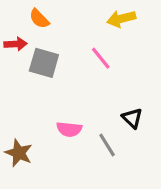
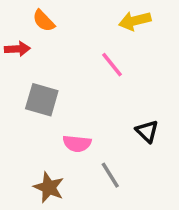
gray square: (44, 63) -> (42, 100), moved
gray line: (107, 145) -> (110, 175), moved
brown star: (19, 153) -> (49, 187), moved

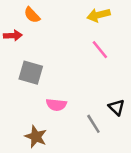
pink line: (112, 65) -> (100, 50), moved
black triangle: (147, 131) -> (116, 107), moved
gray line: (110, 175) -> (93, 124), moved

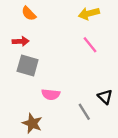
red arrow: (13, 36) -> (21, 41), moved

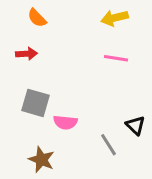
pink line: (90, 45) -> (116, 58), turned -42
gray square: (28, 66) -> (35, 103), moved

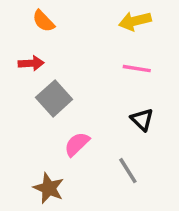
gray square: (35, 103) -> (54, 98), moved, turned 32
pink semicircle: (65, 122) -> (77, 144), turned 130
black triangle: (135, 125) -> (142, 120), moved

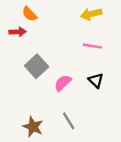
red arrow: (31, 63) -> (18, 32), moved
pink semicircle: (77, 144) -> (63, 83), moved
gray line: (128, 171) -> (69, 121), moved

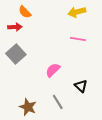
gray square: (37, 66) -> (16, 54), moved
black triangle: (96, 80) -> (81, 86), moved

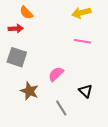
gray square: (16, 54) -> (17, 57), turned -30
brown star: (28, 107) -> (29, 91), moved

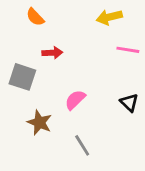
red arrow: (16, 29) -> (52, 53), moved
pink line: (82, 41) -> (128, 50), moved
black triangle: (86, 91) -> (129, 103), moved

